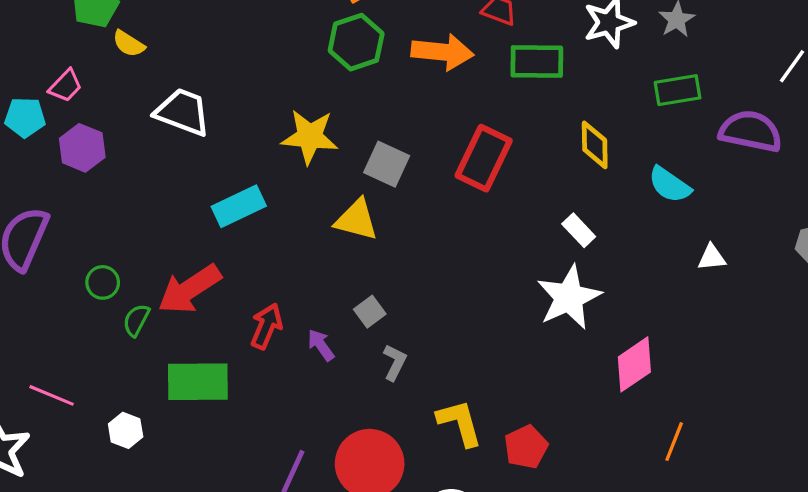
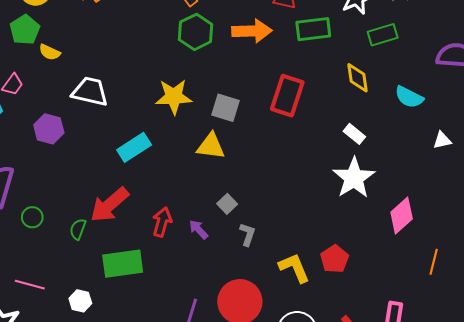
green rectangle: (678, 90) -> (383, 35), moved
purple hexagon: (82, 148) -> (49, 129), moved
green circle: (103, 282) -> (32, 217), moved
red pentagon: (526, 447) -> (335, 259), moved

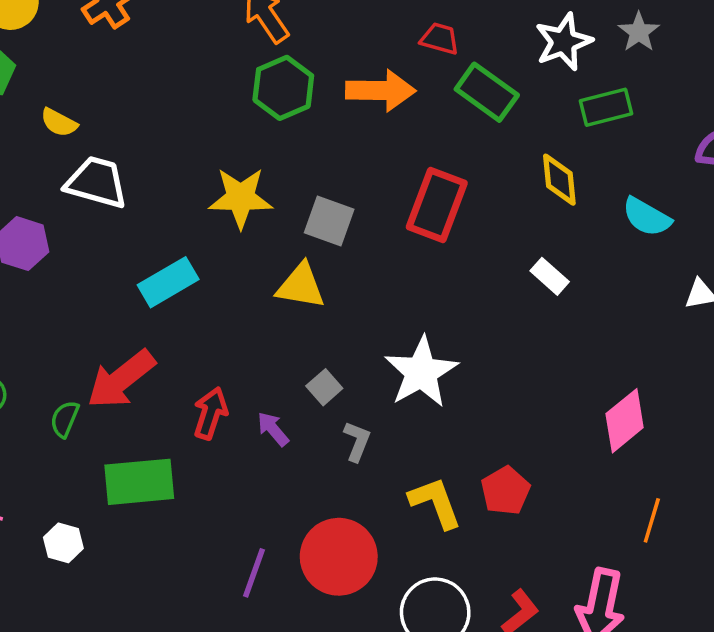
green rectangle: (313, 29) -> (487, 92), turned 40
yellow semicircle: (50, 52) -> (59, 123), moved
white star: (354, 178) -> (421, 372), moved
orange line: (434, 262) -> (652, 520), moved

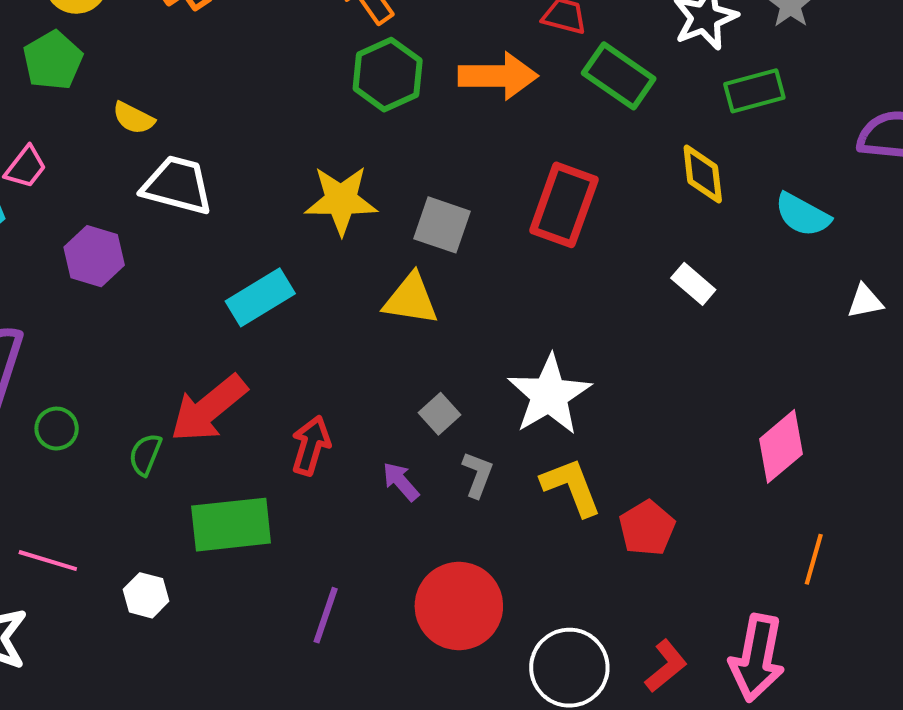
purple arrow: (273, 429) -> (401, 482), moved
yellow L-shape: (435, 503) -> (571, 487), moved
purple line: (254, 573) -> (326, 615), moved

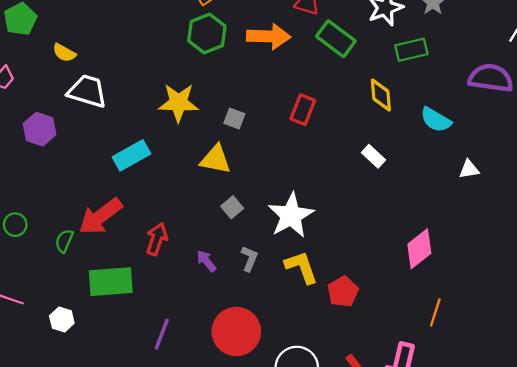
red rectangle: (564, 205) -> (303, 110), size x0.7
gray square: (442, 225) -> (234, 118), size x0.7
gray square: (439, 414) -> (232, 207), moved

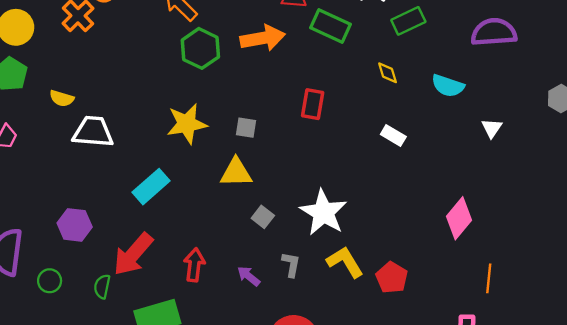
yellow diamond: (381, 95) -> (388, 73), size x0.7
purple hexagon: (40, 129) -> (75, 225), moved
white triangle: (469, 169) -> (492, 128), turned -35

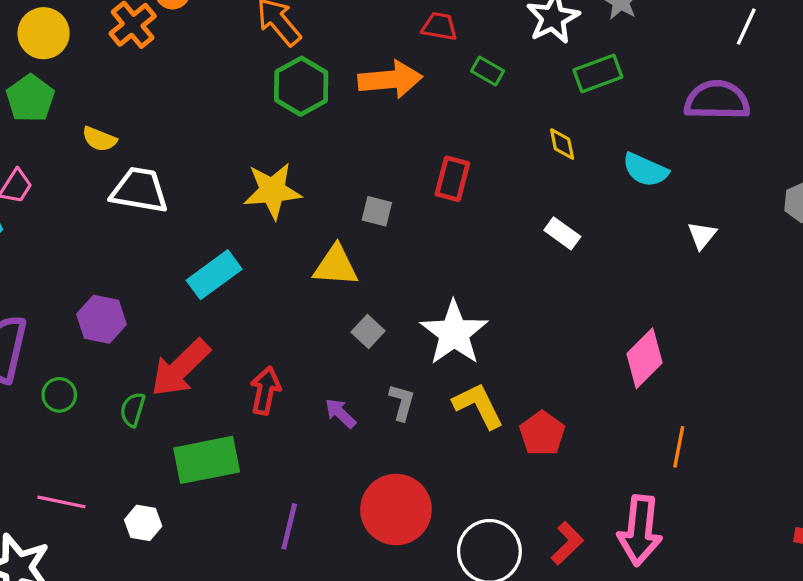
green rectangle: (331, 26) -> (487, 71), size x0.6
gray square: (246, 128) -> (377, 211), moved

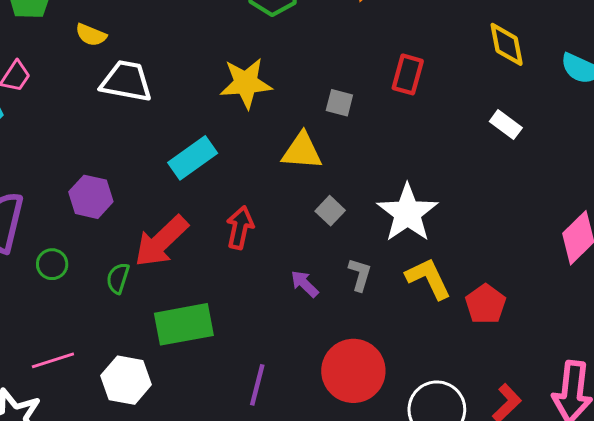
yellow diamond: (562, 144) -> (507, 44), size x1.5
red arrow: (265, 391) -> (240, 228), moved
pink line: (61, 502) -> (53, 360), turned -30
white hexagon: (143, 523) -> (126, 380), size x1.5

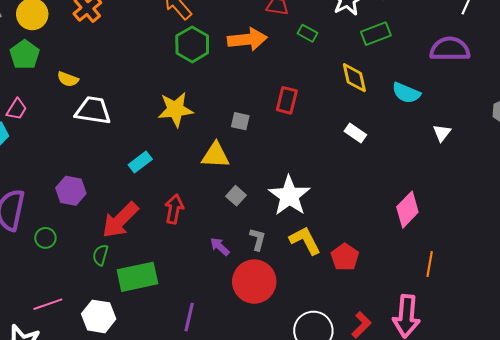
cyan rectangle: (193, 158) -> (140, 162), size x0.7
green semicircle: (118, 278) -> (100, 255), moved
red circle: (353, 371) -> (254, 282), moved

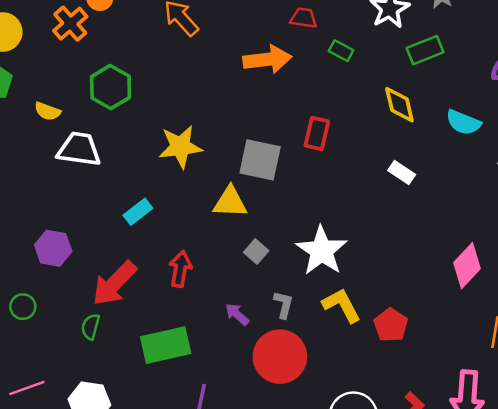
green hexagon: (192, 44) -> (111, 87), moved
gray square: (240, 121) -> (260, 160), size x1.8
green rectangle: (137, 277) -> (166, 345), moved

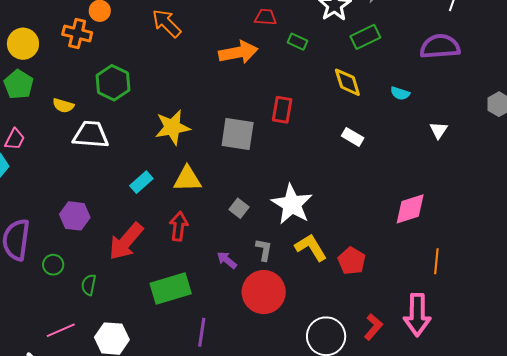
orange cross: (70, 24) -> (77, 33), turned -32
cyan semicircle: (463, 122) -> (400, 93), size x0.7
yellow triangle: (230, 202) -> (187, 179), moved
pink diamond: (467, 266) -> (410, 209), turned 33
green semicircle: (91, 327) -> (89, 285), moved

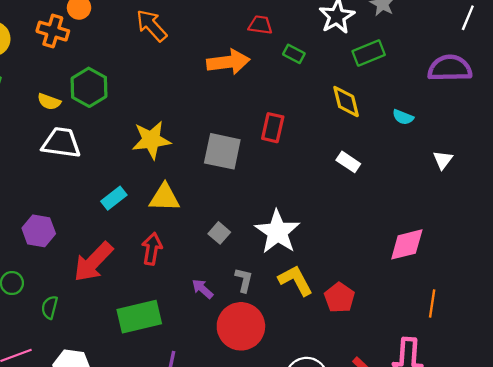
yellow semicircle: (63, 106) -> (49, 102), moved

